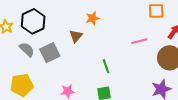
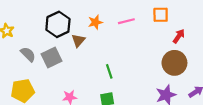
black hexagon: (33, 21) -> (58, 24), moved
pink line: (139, 41) -> (126, 21), moved

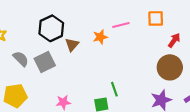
orange star: (95, 22) -> (100, 37), moved
green line: (109, 71) -> (114, 89), moved

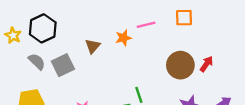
black hexagon: (51, 28) -> (43, 28), moved
red arrow: (174, 40) -> (207, 64), moved
brown circle: (170, 67) -> (180, 65), moved

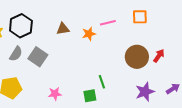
brown triangle: (93, 46) -> (63, 29), moved, turned 40
gray semicircle: (37, 62) -> (16, 54), turned 77
gray square: (63, 65) -> (38, 57), turned -30

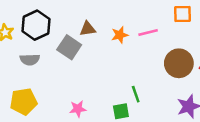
pink line: (108, 23) -> (148, 32), moved
gray semicircle: (16, 54) -> (30, 60), turned 56
gray square: (38, 57) -> (69, 47), moved

